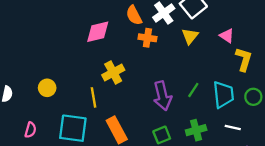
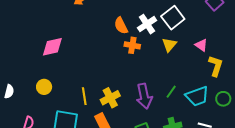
pink diamond: (98, 32) -> (52, 47), moved
yellow cross: (113, 73) -> (110, 98), moved
cyan trapezoid: (223, 95) -> (197, 96), turned 75

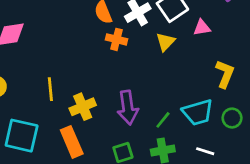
pink triangle: (201, 45) -> (202, 28), moved, turned -48
green line: (171, 92) -> (163, 120), moved
yellow line: (84, 96) -> (50, 89), moved

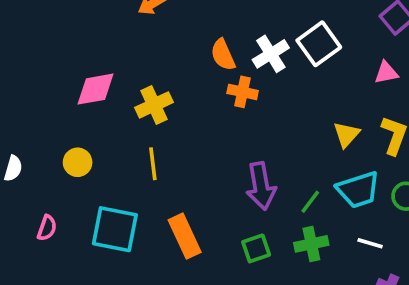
pink triangle: (202, 28) -> (386, 73), moved
yellow triangle: (165, 42) -> (346, 134), moved
yellow cross: (83, 107) -> (154, 105), moved

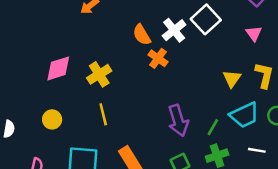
pink triangle: (386, 73) -> (254, 33), turned -48
orange cross: (243, 92) -> (158, 58), turned 30

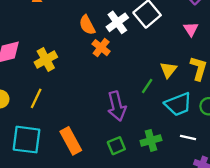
yellow line: (103, 114) -> (36, 98), moved, turned 36
green line: (213, 127) -> (147, 86), moved

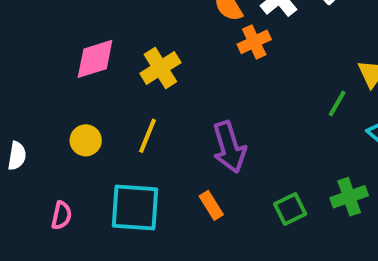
orange cross: (101, 48) -> (254, 42), turned 30
purple arrow: (117, 106) -> (229, 147), moved
orange rectangle: (71, 141) -> (211, 205), size x0.6

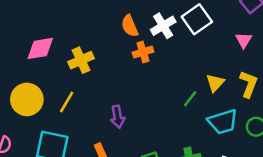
yellow circle: (86, 140) -> (27, 99), size x1.6
purple arrow: (229, 147) -> (118, 117), size x0.7

